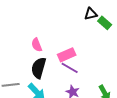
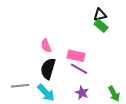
green rectangle: (105, 23) -> (101, 26), moved
pink rectangle: (67, 55) -> (76, 56), turned 36

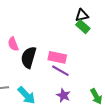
pink semicircle: (46, 46) -> (13, 44), moved
black semicircle: (48, 69) -> (29, 57), moved

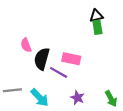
green rectangle: (83, 27) -> (97, 27), turned 40
purple line: (60, 71) -> (59, 72), moved

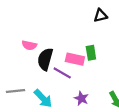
green rectangle: (97, 27) -> (91, 53), moved
pink semicircle: (26, 45) -> (29, 45), turned -56

